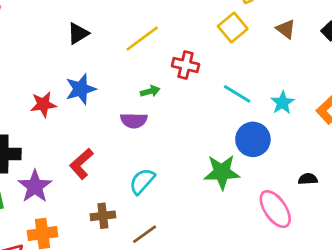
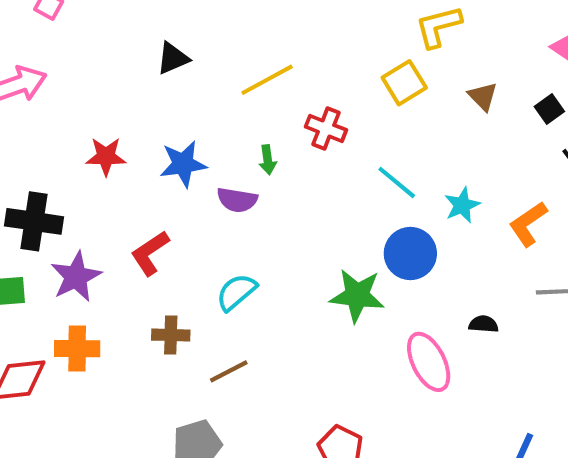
blue star: (81, 89) -> (183, 164), moved
green arrow: (150, 91) -> (268, 160), turned 90

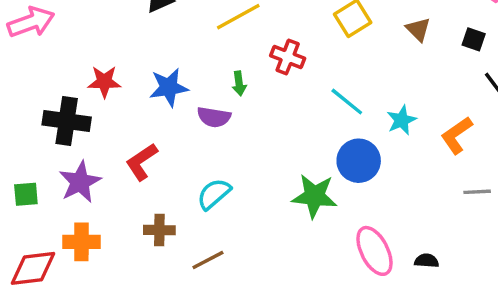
black square: (549, 109) -> (474, 39), turned -35
black cross: (34, 221) -> (67, 121), moved
black semicircle: (484, 324) -> (427, 261), moved

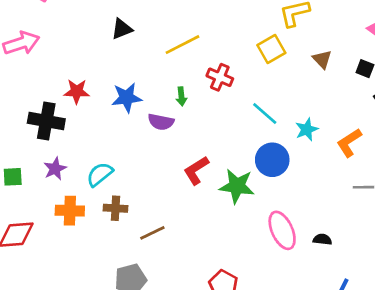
red L-shape: (142, 162) -> (196, 170), moved
purple star: (80, 182) -> (55, 169), size x0.7
cyan semicircle: (214, 194) -> (100, 174), moved
orange cross: (81, 242) -> (70, 211), moved

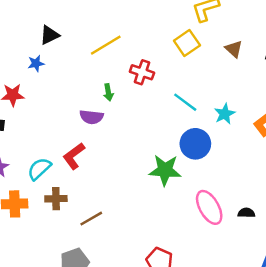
blue star: (127, 98) -> (36, 63), moved, size x0.6
red L-shape: (196, 170) -> (74, 156), moved

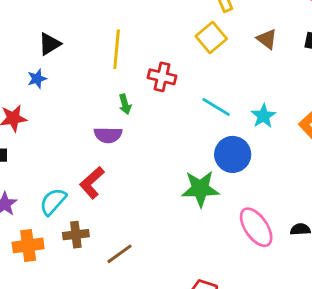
yellow line: (106, 45) -> (117, 49), turned -48

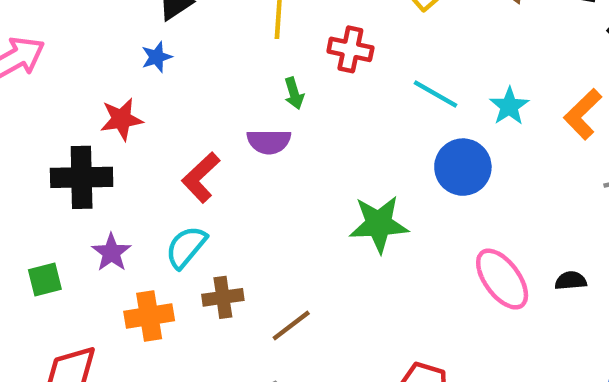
red L-shape: (92, 183) -> (201, 177), moved
green star: (200, 189) -> (379, 224), moved

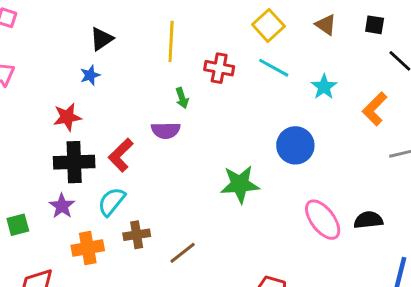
cyan line: (435, 94) -> (274, 68), moved
cyan star: (509, 106) -> (324, 87), moved
black cross: (82, 177) -> (74, 162), moved
black semicircle: (571, 281) -> (368, 220), size x1.4

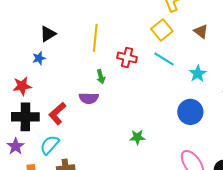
blue circle: (295, 145) -> (190, 112), moved
green star: (240, 184) -> (137, 137), size x0.6

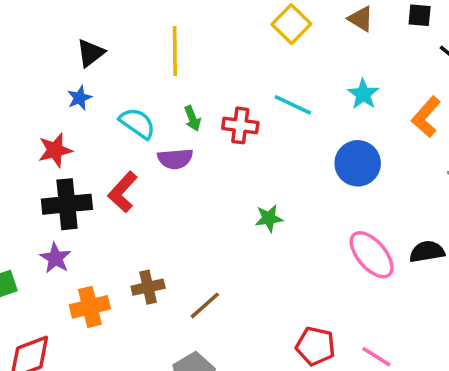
red cross: (127, 58) -> (240, 125), moved
cyan line: (164, 59) -> (293, 105), moved
cyan semicircle: (50, 145) -> (137, 123), moved, turned 90

